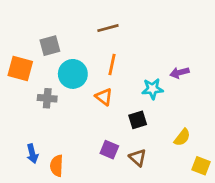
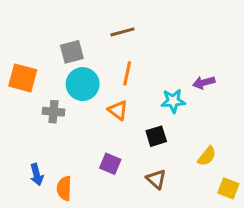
gray square: (50, 46) -> (72, 52), moved
purple square: (109, 150) -> (110, 164), moved

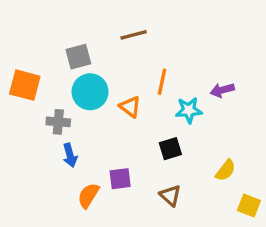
orange line: (127, 73) -> (162, 82), moved
orange triangle: (118, 110) -> (130, 107), moved
purple square: (110, 164) -> (120, 179), turned -30
blue arrow: (37, 175) -> (70, 155), moved
orange semicircle: (64, 188) -> (88, 195), moved, turned 30

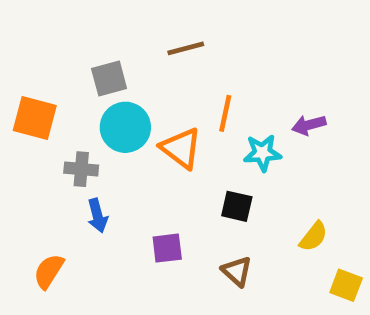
orange triangle: (130, 107) -> (181, 148), size x1.4
black square: (170, 149) -> (237, 206), turned 30
orange semicircle: (88, 195) -> (49, 271), moved

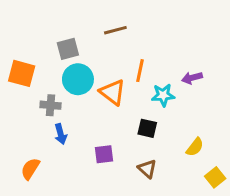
yellow square: (346, 285) -> (215, 177), turned 30

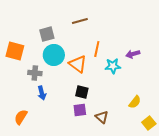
black square: (147, 128) -> (82, 92), moved
purple square: (104, 154) -> (80, 110), moved

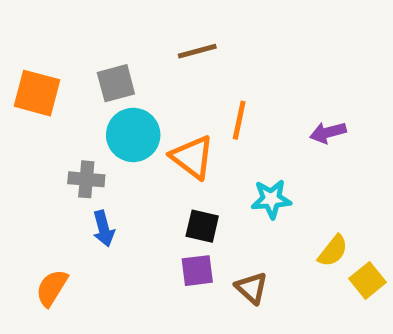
orange square: (15, 51) -> (37, 93), moved
cyan star: (113, 66) -> (271, 199), moved
yellow square: (149, 123) -> (367, 280), moved

